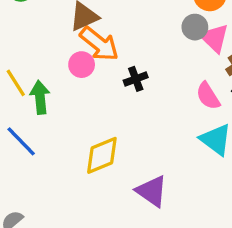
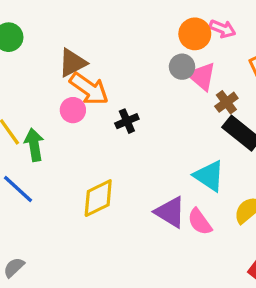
pink semicircle: (208, 96) -> (200, 222), moved
purple triangle: (152, 191) -> (170, 212), moved

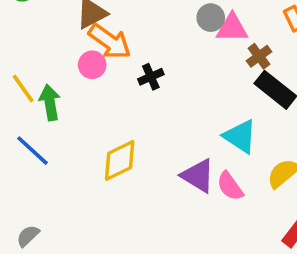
pink triangle: (202, 76) -> (232, 28), turned -40

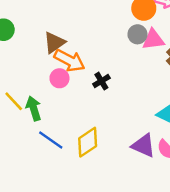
blue line: (33, 151) -> (51, 140), moved

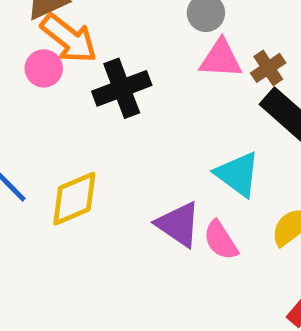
pink triangle: (153, 40) -> (221, 59), moved
black cross: (101, 81) -> (122, 88), size x1.6

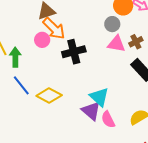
brown cross: (268, 68) -> (136, 42), moved
cyan triangle: (238, 174) -> (99, 97), moved
yellow diamond: (74, 199) -> (49, 95), turned 45

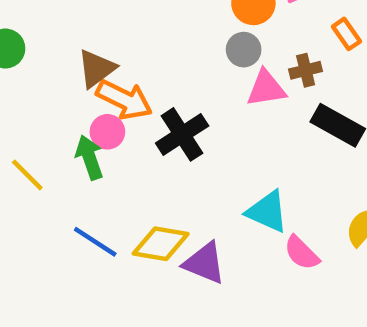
brown cross: (136, 42) -> (306, 70), turned 32
green arrow: (15, 57) -> (89, 157), moved
purple triangle: (91, 111) -> (204, 263), moved

